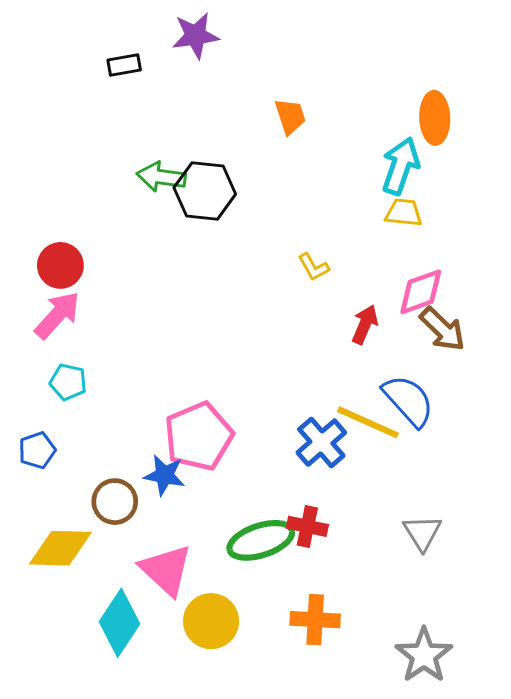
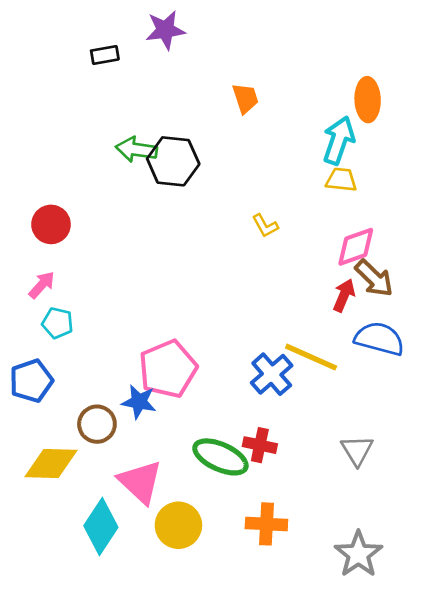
pink arrow: (57, 315) -> (42, 285), moved, size x0.7
red arrow: (365, 324) -> (344, 295), moved
blue semicircle: (408, 401) -> (379, 339), moved, turned -33
blue pentagon: (37, 450) -> (31, 381), size x1.4
green ellipse: (261, 540) -> (220, 457), turned 42

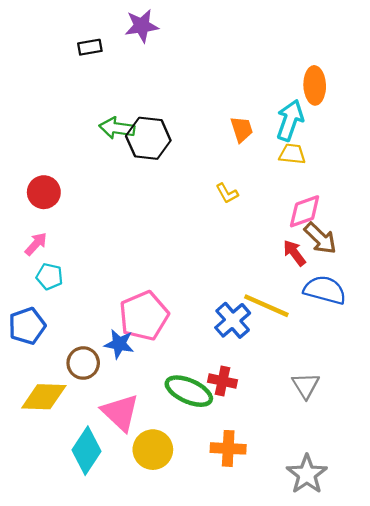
orange trapezoid: (245, 98) -> (242, 129), moved
red arrow: (344, 295) -> (294, 253), turned -60

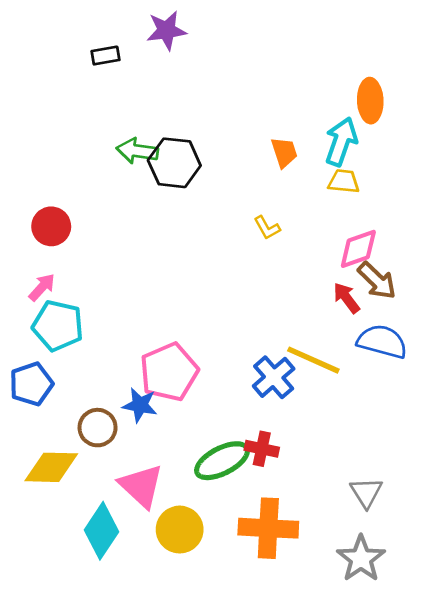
cyan pentagon: (49, 276) -> (58, 326), size x1.6
gray triangle: (306, 385) -> (366, 492), moved
green ellipse: (189, 391) -> (222, 461), turned -51
orange cross: (228, 448) -> (268, 528), size x1.4

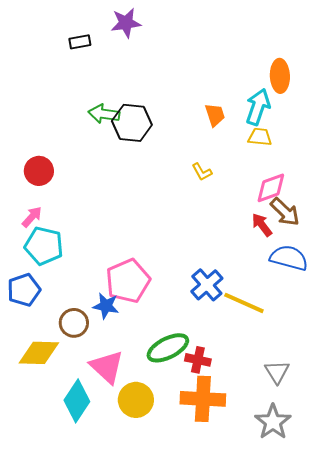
yellow line: (313, 360) -> (244, 303), moved
red cross: (262, 449) -> (198, 360), moved

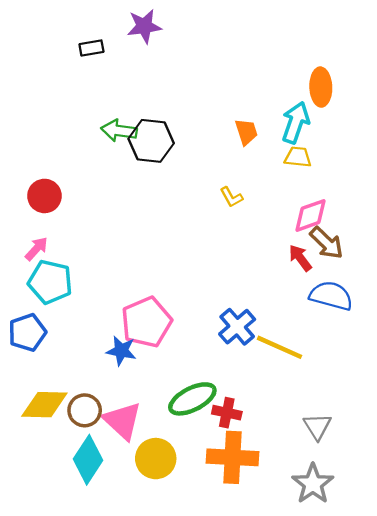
brown circle: (74, 323) -> (85, 410), moved

